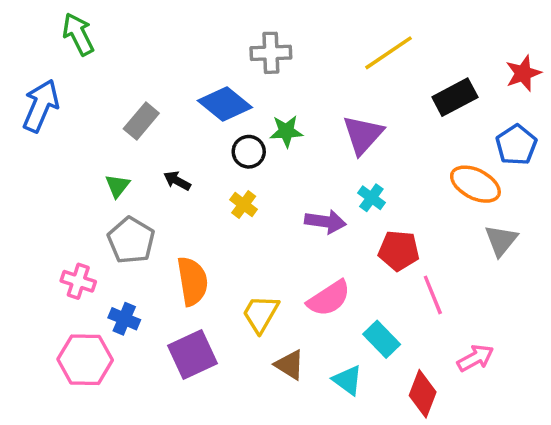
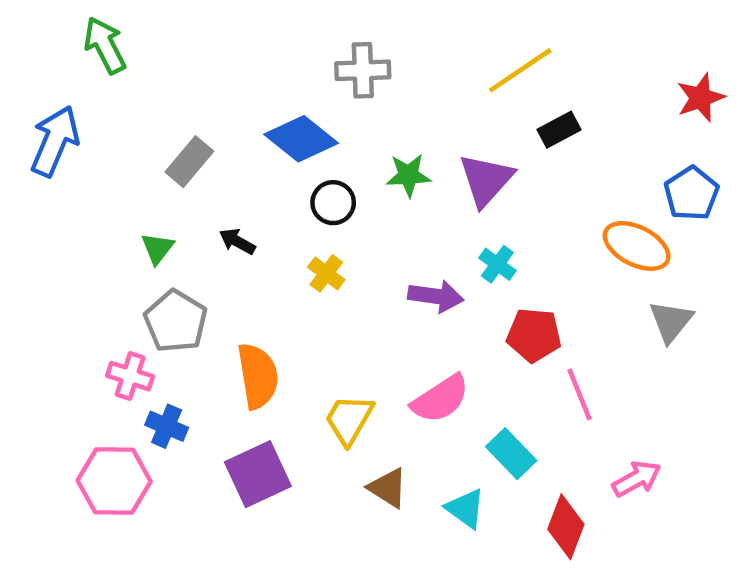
black rectangle: (455, 97) -> (559, 130), moved, size x0.7
green star: (286, 131) -> (408, 175), moved
pink cross: (78, 281) -> (130, 376), moved

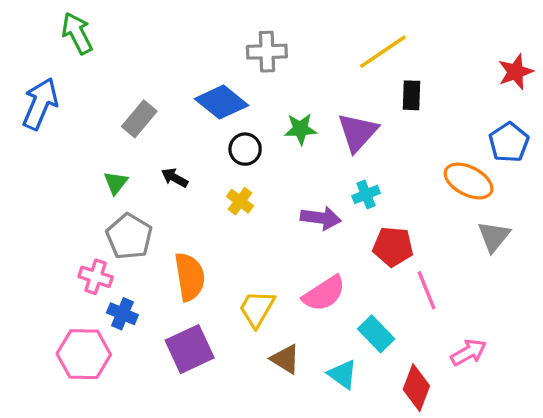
black rectangle: (559, 130) -> (411, 95), turned -60
cyan cross: (497, 264) -> (366, 194), turned 32

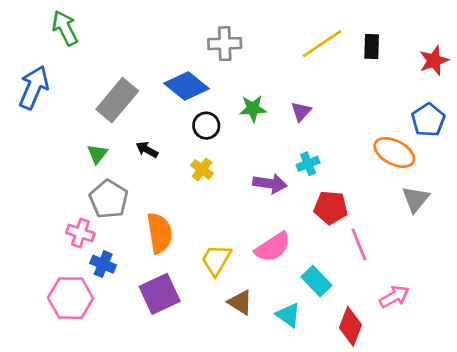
black rectangle: (411, 95) -> (372, 46), moved
gray rectangle: (139, 119) -> (117, 100), size x1.4
purple triangle: (358, 132) -> (301, 111), size x0.6

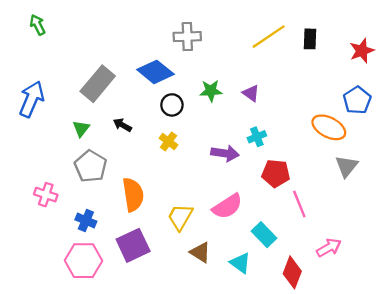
green arrow: (65, 28) -> (38, 25), moved, size x0.7
blue arrow: (34, 87) -> (32, 99), moved
purple triangle: (301, 111) -> (251, 93), turned -36
pink cross: (80, 233) -> (46, 195), moved
pink hexagon: (71, 298) -> (84, 261), moved

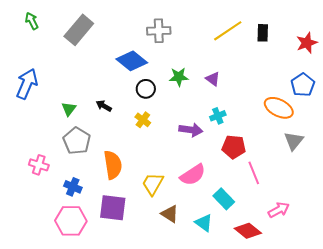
gray rectangle: (98, 84) -> (79, 30), moved
purple square: (133, 245) -> (113, 208), turned 32
red diamond: (292, 272) -> (248, 231), turned -72

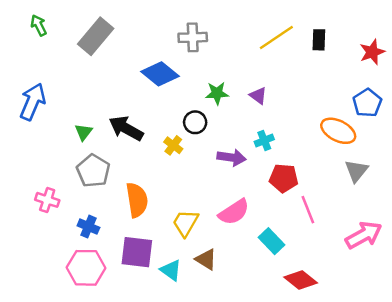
black circle: (146, 89) -> (195, 122), moved
black arrow: (104, 106) -> (126, 128), size x1.8
pink arrow: (279, 210) -> (364, 235), moved, size x1.4
cyan triangle: (204, 223) -> (171, 270), moved

